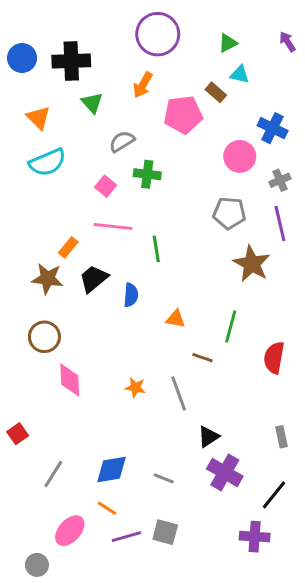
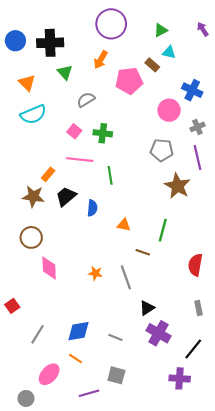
green cross: (147, 174) -> (103, 133), moved
red semicircle: (274, 358) -> (195, 265), moved
purple line: (126, 537) -> (89, 393), moved

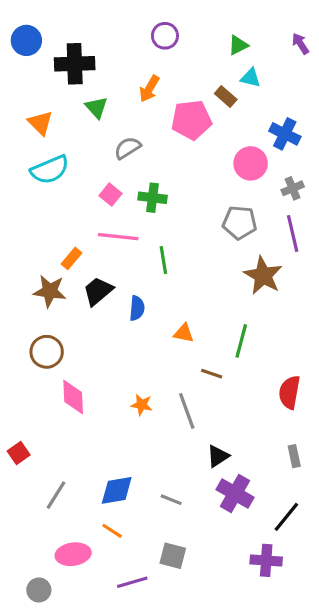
purple circle: (111, 24) -> (165, 36), size x0.6
blue circle: (15, 41) -> (26, 40), moved
pink ellipse: (49, 374) -> (73, 554), turned 40

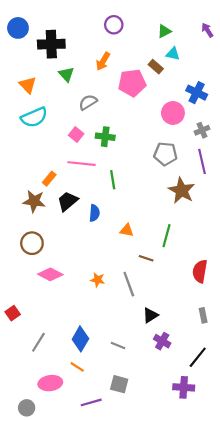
pink diamond: (73, 397) -> (50, 274), turned -60
blue diamond: (117, 490) -> (80, 339), turned -50
purple cross: (235, 493) -> (162, 341), size x0.7

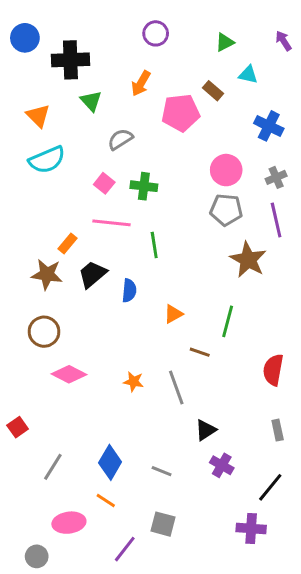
cyan triangle: (173, 54) -> (248, 75), moved
pink circle: (173, 113) -> (226, 170), moved
orange triangle: (127, 230) -> (173, 314), turned -40
purple line: (91, 402) -> (125, 549), turned -36

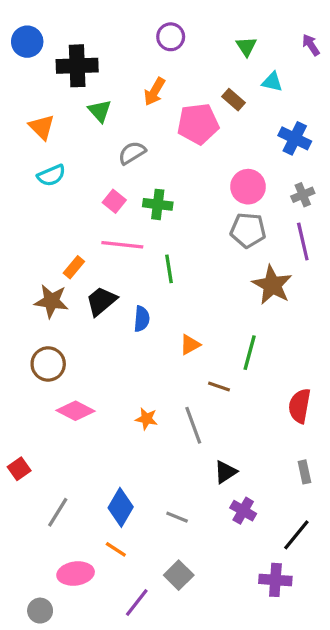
green triangle: (225, 42) -> (246, 46), turned -36
cyan semicircle: (47, 160) -> (51, 175), size x0.7
gray square: (163, 524) -> (179, 575), turned 30

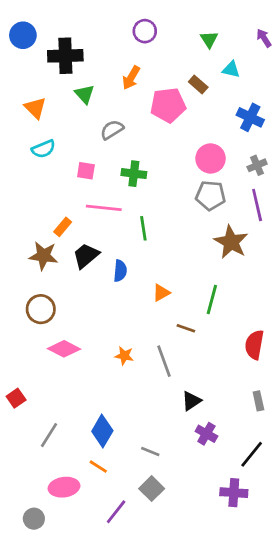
pink square: (114, 201) -> (86, 171), moved, turned -30
gray line: (177, 517) -> (150, 452), moved

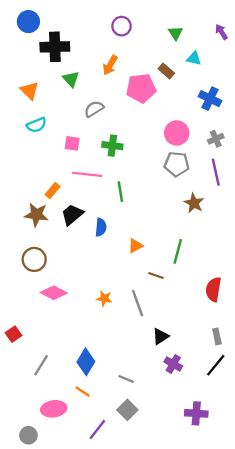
blue circle: (23, 35) -> (28, 22), moved
brown star: (231, 242) -> (194, 203), size x0.7
black line: (252, 454) -> (216, 365), moved

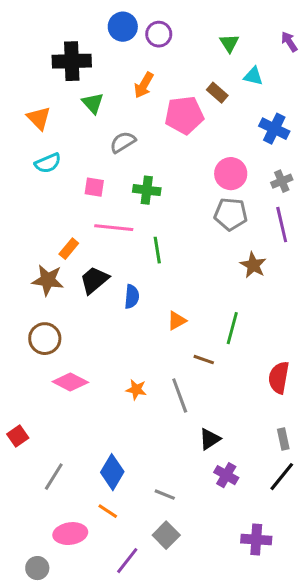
blue circle: (28, 22) -> (123, 27), moved

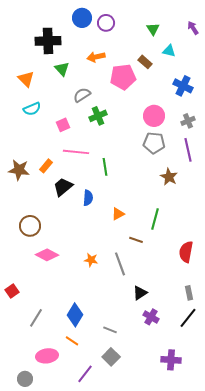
orange arrow: (144, 85) -> (96, 57), turned 48
pink square: (94, 187) -> (63, 125), turned -32
green cross: (147, 190) -> (98, 116), moved, turned -30
brown star: (48, 280) -> (19, 170), moved

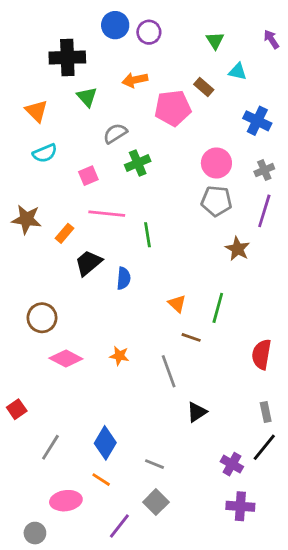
purple line: (188, 150) -> (264, 211), turned 30
brown star: (19, 170) -> (27, 219), moved
orange triangle: (118, 214) -> (177, 304), moved, turned -48
orange star: (91, 260) -> (119, 356), moved
purple cross: (151, 317) -> (232, 464), moved

